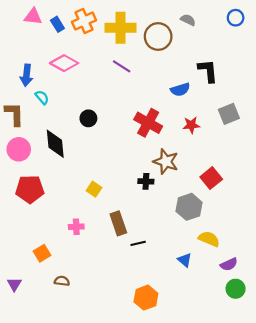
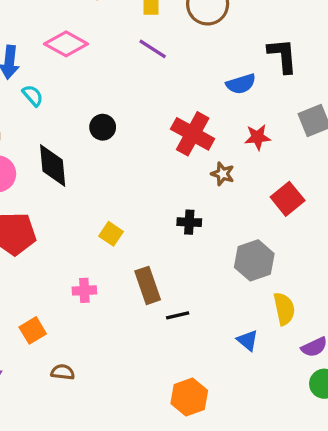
brown star: (166, 162) -> (223, 174), moved, size x0.6
red square: (211, 178) -> (288, 199), moved
yellow semicircle: (209, 239) -> (284, 309), turned 55

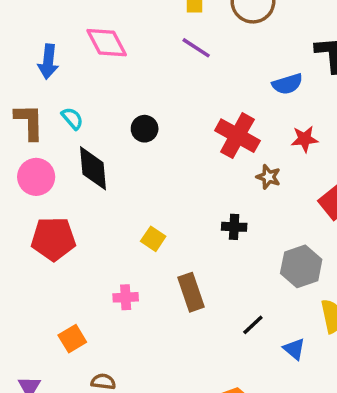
pink diamond: (66, 44) -> (107, 43), turned 33
cyan semicircle: (33, 96) -> (72, 118), moved
black line: (178, 315) -> (253, 325), moved, turned -30

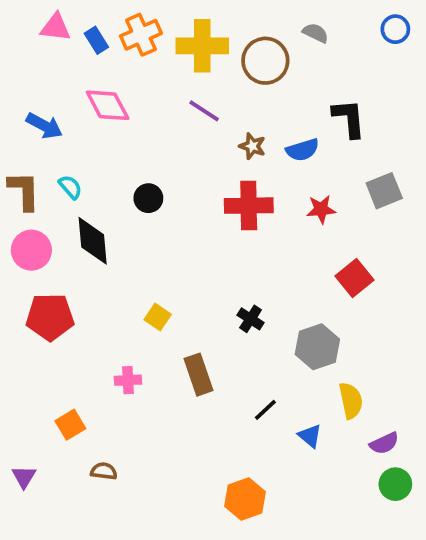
blue arrow: (48, 62) -> (44, 126), turned -68
red cross: (237, 136) -> (249, 206), turned -30
brown star: (268, 177) -> (252, 146), moved
black cross: (234, 227) -> (251, 319), moved, turned 30

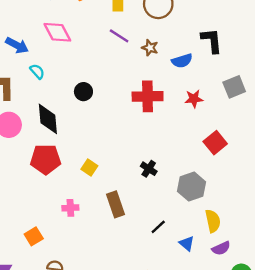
brown star: (252, 146) -> (150, 48), moved
cyan semicircle: (70, 187) -> (37, 71), moved
red pentagon: (50, 317) -> (46, 159), moved
purple semicircle: (384, 443) -> (221, 248), moved

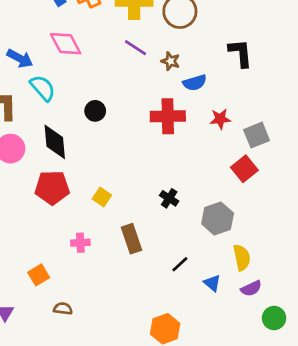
blue semicircle: (182, 61) -> (195, 83), moved
cyan semicircle: (37, 71) -> (43, 88), size x1.5
gray square: (234, 87) -> (257, 135), moved

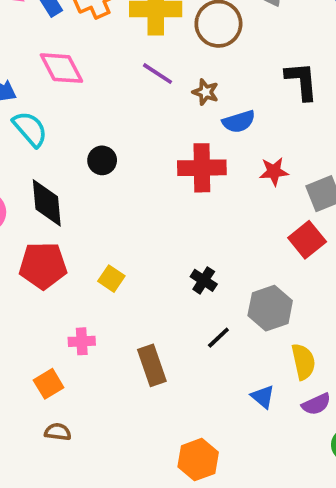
brown rectangle: (131, 239) -> (152, 365), moved
black line: (180, 264) -> (218, 338), moved
orange square: (39, 275) -> (49, 384), moved

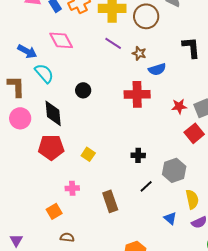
red star: (274, 171) -> (179, 106), moved
black cross: (204, 280) -> (138, 155), turned -32
brown semicircle: (58, 432) -> (67, 237), moved

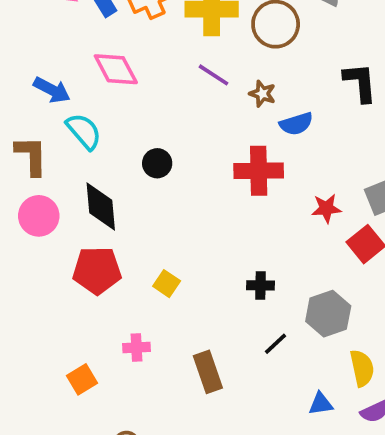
red star: (179, 106) -> (326, 208), moved
orange square: (54, 211) -> (82, 379), moved
blue triangle: (170, 218) -> (321, 404), turned -48

